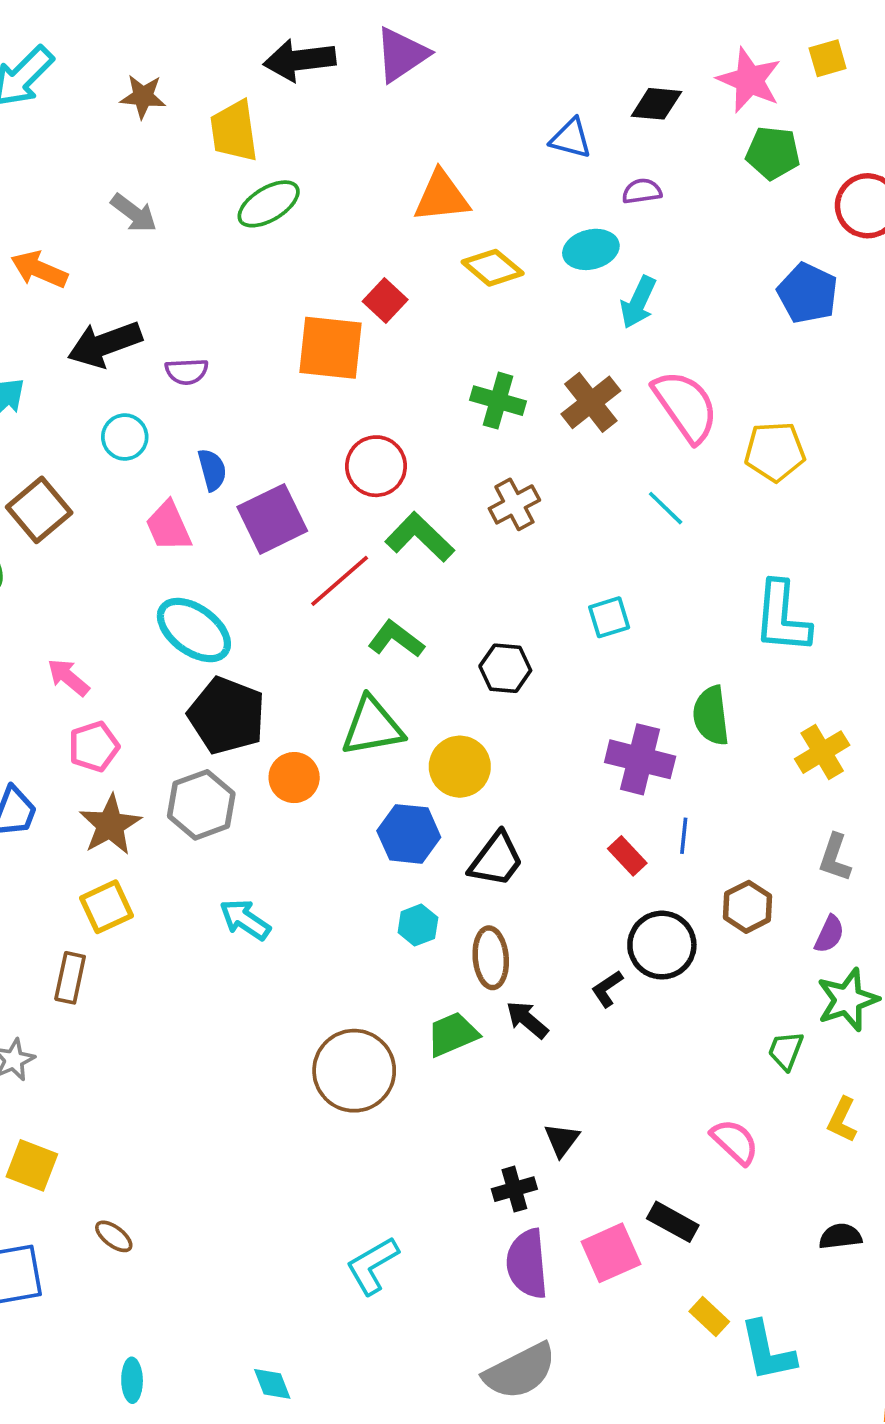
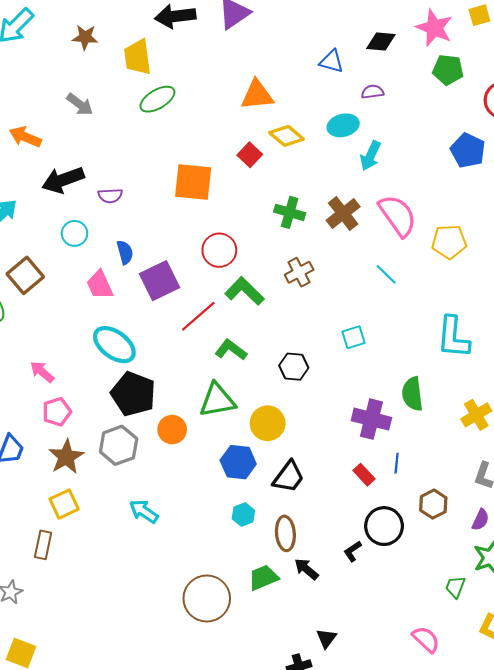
red square: (385, 300) -> (250, 155), moved

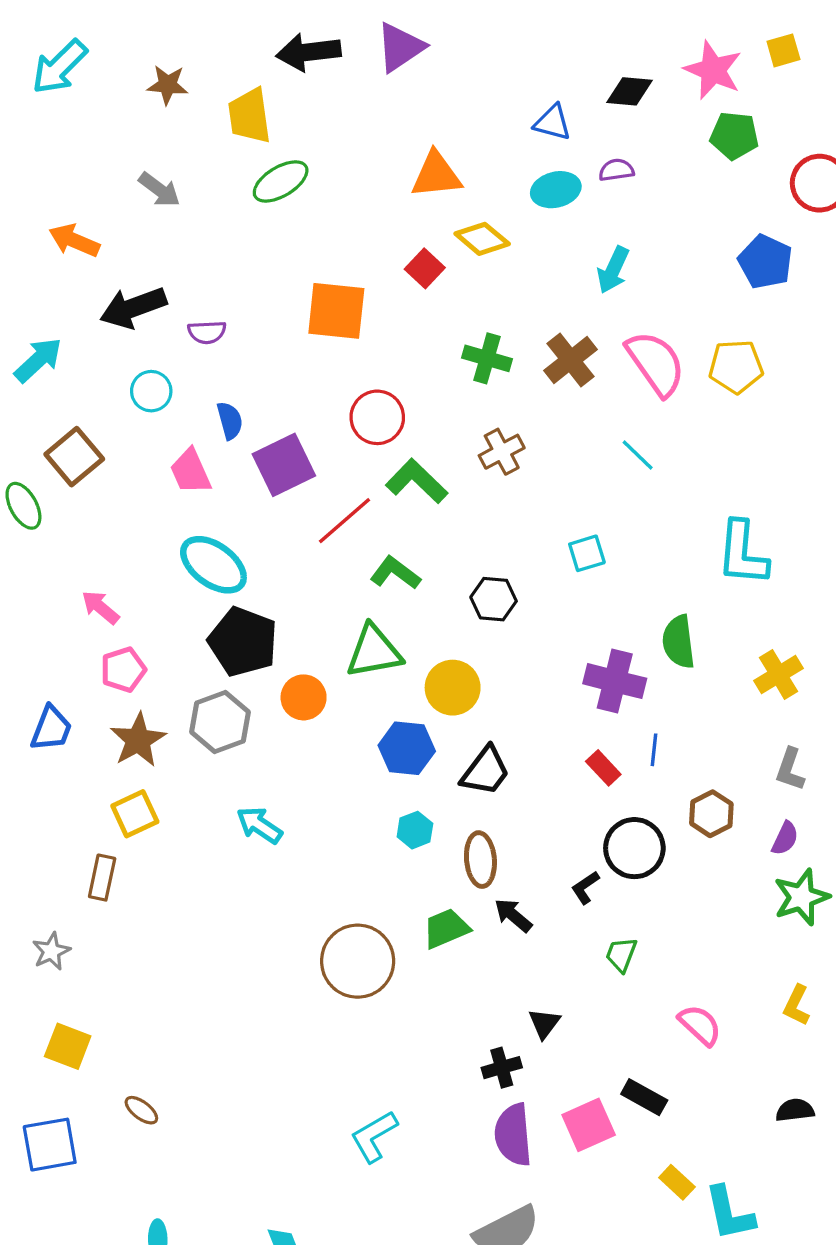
cyan ellipse: (343, 125) -> (556, 190), moved
yellow pentagon: (449, 242) -> (736, 367), moved
green trapezoid: (455, 587) -> (621, 955), moved

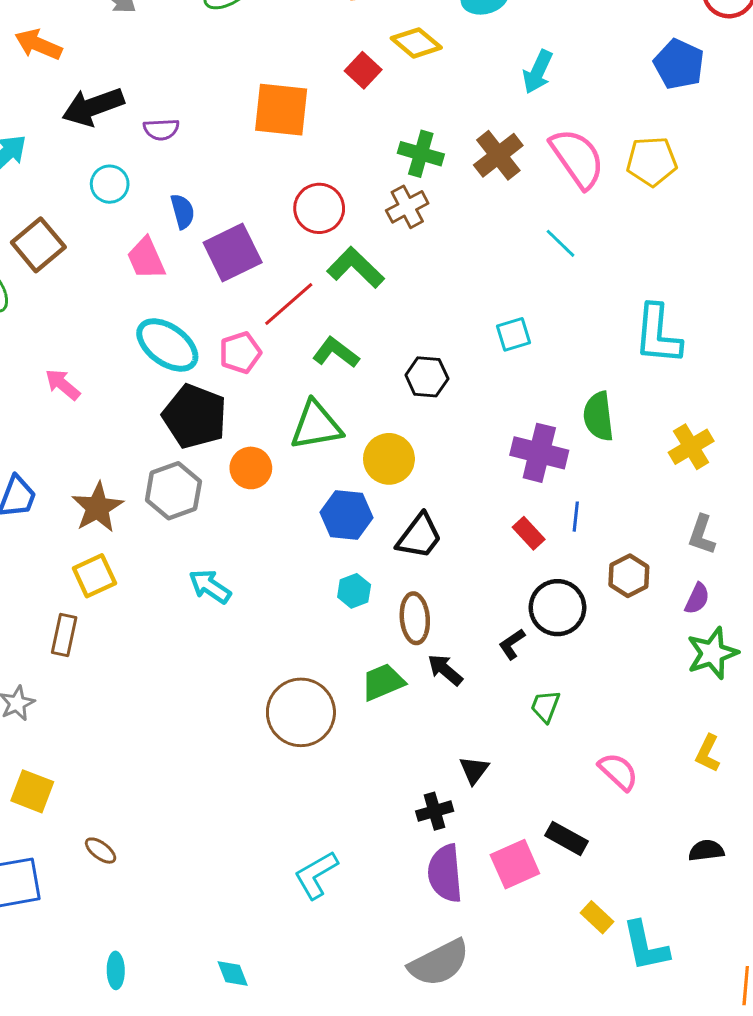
brown cross: (502, 452) -> (407, 207), moved
pink pentagon: (123, 670) -> (240, 353), moved

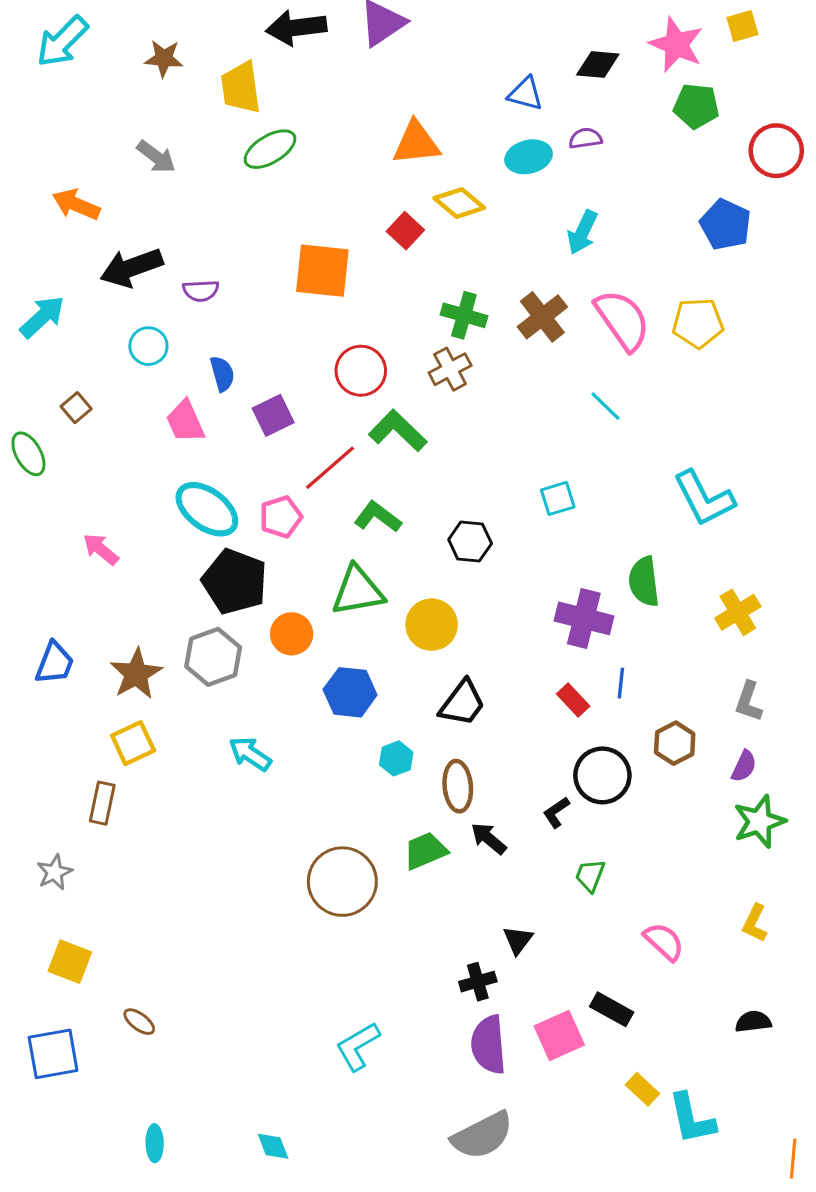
brown square: (38, 245) -> (76, 408), size x0.6
purple square: (233, 252) -> (273, 415), size x0.7
cyan L-shape: (658, 334) -> (704, 498), turned -32
blue hexagon: (346, 515) -> (350, 692), moved

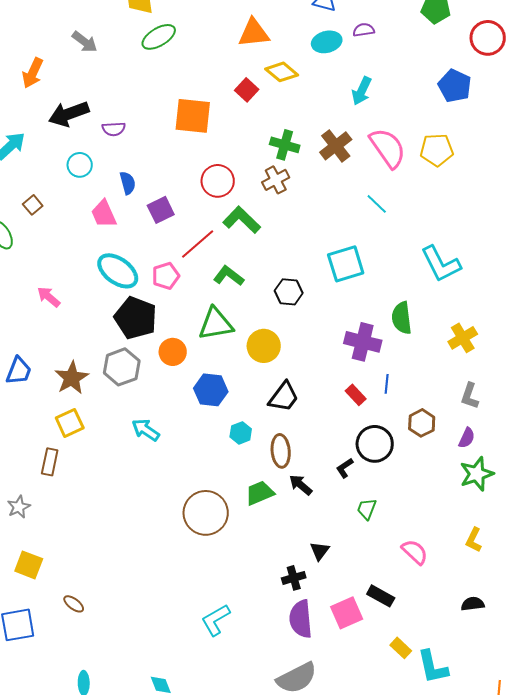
orange arrow: (76, 205) -> (33, 73), turned -88
cyan square: (558, 498) -> (346, 264), size x1.6

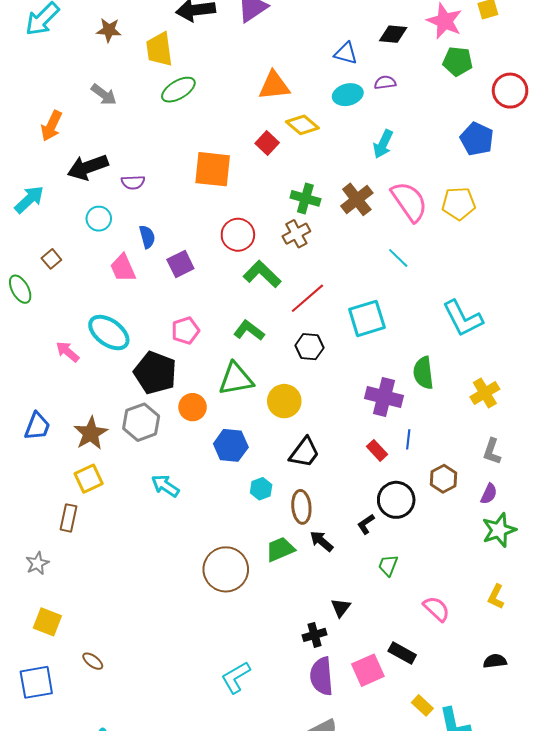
red line: (198, 244) -> (307, 298), moved
cyan ellipse: (118, 271) -> (109, 333), moved

